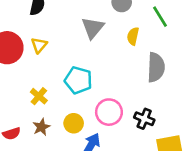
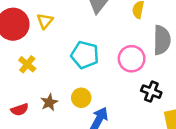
yellow cross: (39, 96) -> (27, 64), moved
pink circle: (109, 112) -> (132, 59), moved

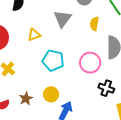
yellow triangle: (45, 21) -> (34, 35), moved, turned 32

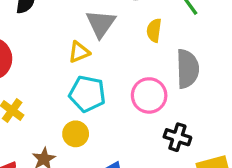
yellow triangle: (34, 35) -> (79, 52), moved
yellow circle: (51, 94) -> (76, 134), moved

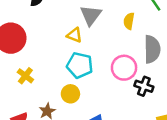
yellow triangle: (79, 52) -> (74, 35), turned 42
black cross: (177, 137) -> (144, 86), moved

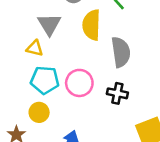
yellow semicircle: (129, 21) -> (92, 25), size x1.6
pink circle: (124, 68) -> (79, 83), moved

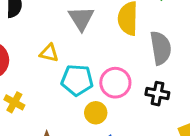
yellow triangle: (35, 48) -> (49, 53), moved
yellow circle: (39, 112) -> (96, 113), moved

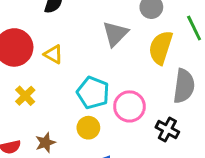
yellow triangle: (49, 53) -> (53, 54), moved
yellow circle: (96, 113) -> (88, 128), moved

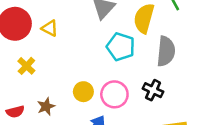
cyan pentagon: (93, 93) -> (121, 47), moved
pink circle: (129, 106) -> (114, 94), moved

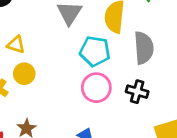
yellow circle: (83, 92) -> (24, 74), moved
pink circle: (114, 94) -> (96, 88), moved

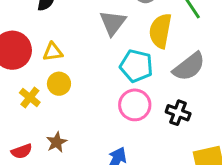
yellow triangle: (16, 45) -> (53, 52), turned -30
gray semicircle: (144, 48) -> (189, 67), turned 52

